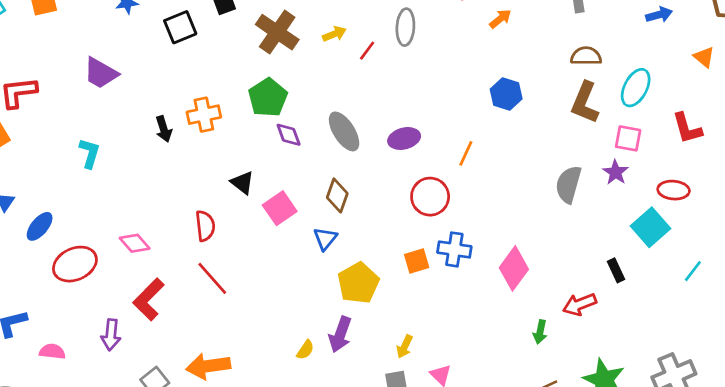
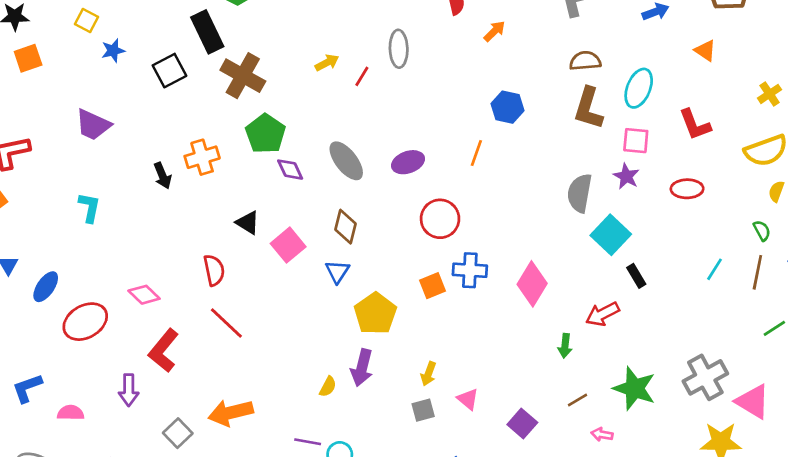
brown cross: (277, 32) -> (243, 76), moved
orange line: (466, 153) -> (476, 153), moved
cyan square: (651, 227) -> (611, 235), moved

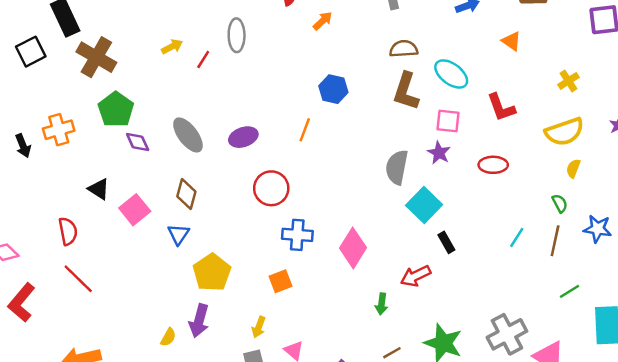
cyan ellipse: (639, 88) -> (451, 74), turned -76
orange square: (433, 286) -> (280, 281), moved

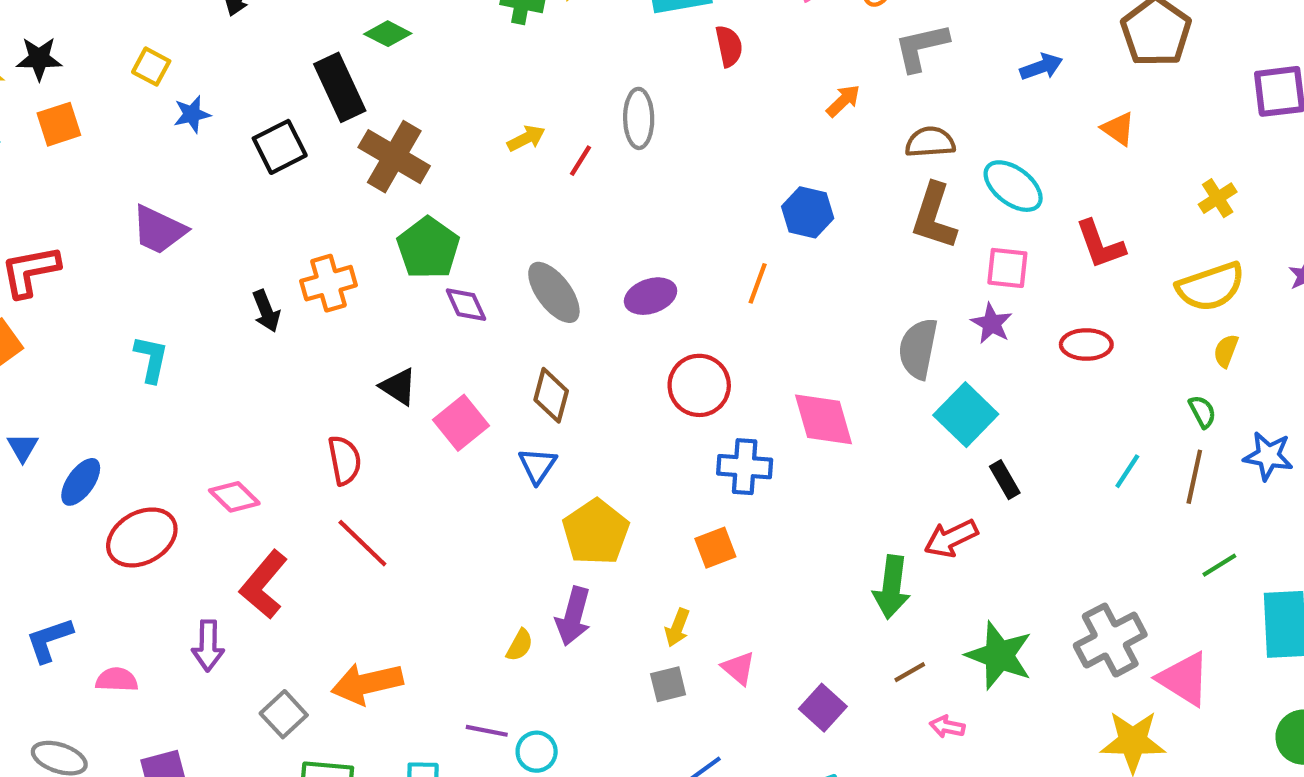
orange arrow: (323, 21) -> (843, 101), moved
pink diamond: (353, 248) -> (823, 419), moved, turned -48
green arrow: (382, 304) -> (892, 587), size x1.6

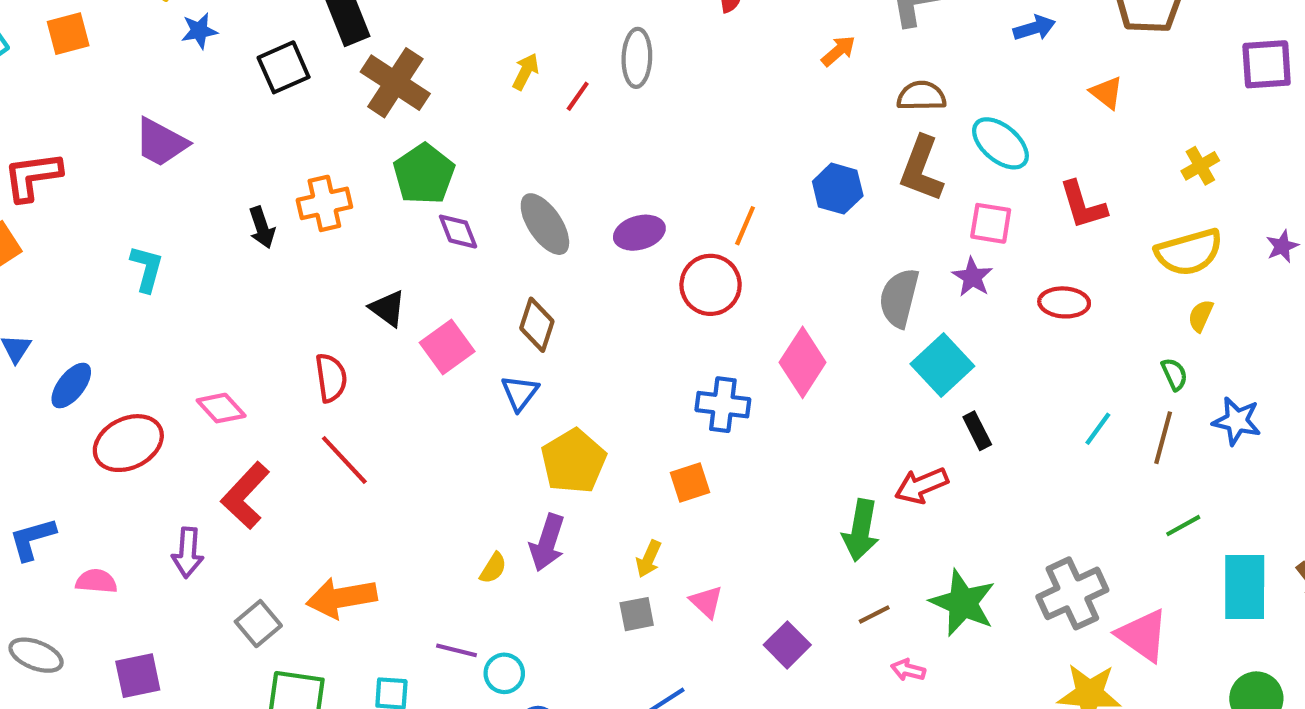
yellow arrow: (526, 138) -> (526, 72), turned -39
blue hexagon: (808, 212) -> (838, 189), moved
red circle: (699, 385) -> (711, 285), moved
pink diamond: (823, 419) -> (803, 362), turned 46

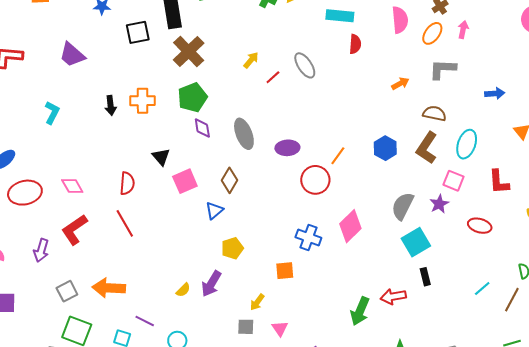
gray ellipse: (637, 58) -> (305, 65), turned -48
cyan ellipse: (1000, 143) -> (467, 144), turned 56
yellow pentagon: (574, 461) -> (232, 248), size x0.7
purple line: (456, 650) -> (145, 321), moved

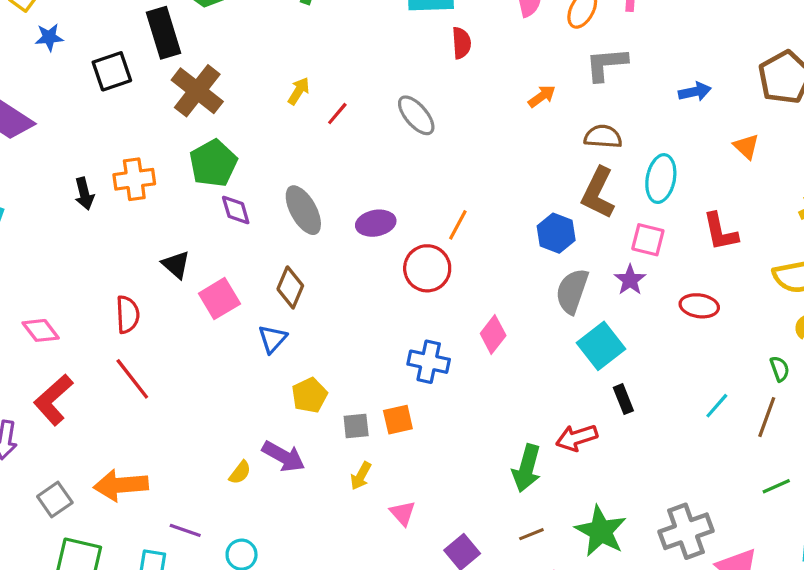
gray ellipse: (305, 65) -> (416, 115), moved
blue hexagon: (385, 148) -> (556, 233), moved
pink diamond: (350, 226) -> (493, 334), size x0.7
purple arrow: (211, 284) -> (284, 456), turned -84
gray square: (246, 327) -> (356, 426), moved

